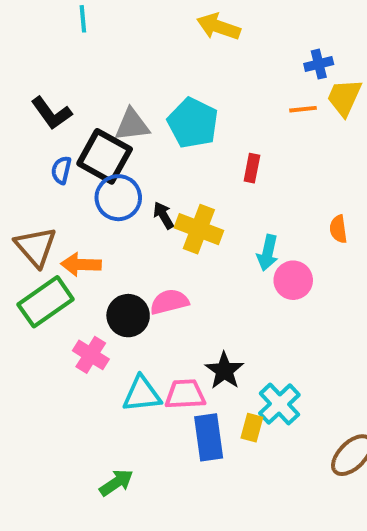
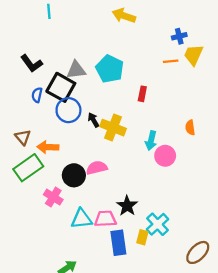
brown triangle: (36, 247) -> (23, 137), size x0.7

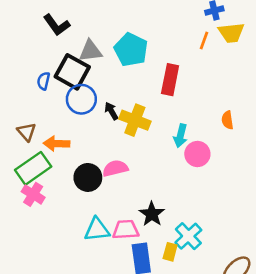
yellow trapezoid: (193, 55) -> (231, 33), turned -120
orange line: (171, 61) -> (204, 41), turned -64
black L-shape: (32, 63) -> (57, 25), moved
red rectangle: (142, 94) -> (170, 80), size x1.6
pink cross: (53, 197) -> (33, 194), moved

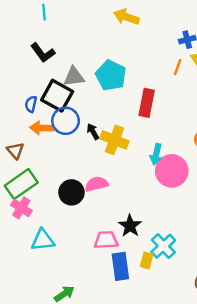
orange arrow: (57, 144) -> (42, 128), moved
pink circle: (197, 154) -> (172, 171), size x1.4
cyan triangle: (97, 230) -> (43, 240), moved

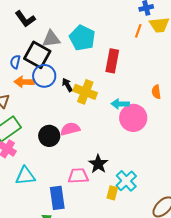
cyan arrow: (156, 154) -> (120, 104), turned 78
blue rectangle: (120, 266) -> (57, 198), moved

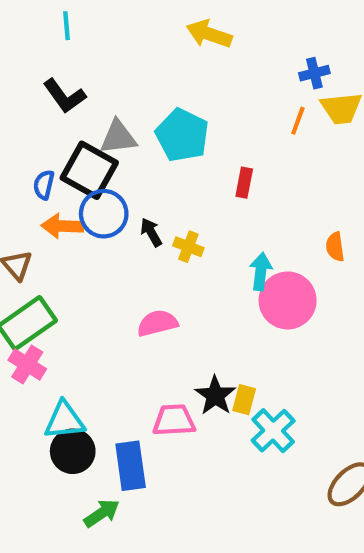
red rectangle: (112, 61) -> (244, 183), size x0.6
yellow cross: (85, 92) -> (188, 247), size x0.6
cyan arrow: (120, 104) -> (261, 272), turned 96
black circle: (49, 136) -> (73, 451), moved
yellow rectangle: (112, 193) -> (244, 400), moved

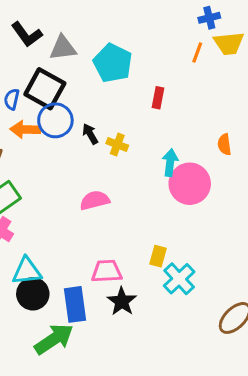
gray triangle: (118, 137) -> (63, 48), moved
black star: (215, 395) -> (122, 301), moved
green arrow: (102, 513) -> (54, 339), size x1.5

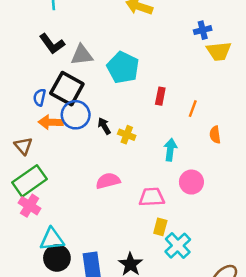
orange line: (197, 52) -> (193, 109), moved
pink circle: (190, 184) -> (191, 182), moved, size x0.7
pink trapezoid: (107, 271) -> (152, 197), moved

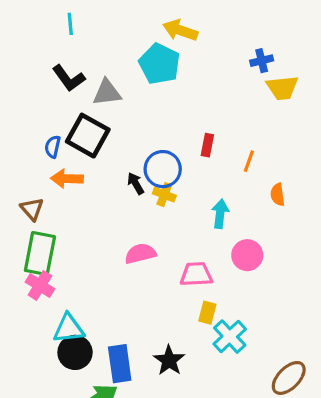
cyan pentagon: (123, 67) -> (160, 64), moved
blue circle: (76, 115) -> (163, 169), moved
green rectangle: (30, 181) -> (40, 254), turned -44

